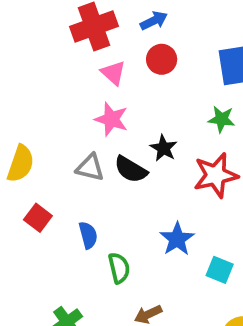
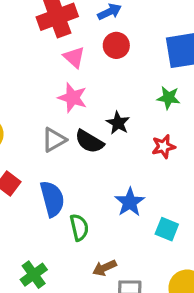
gray triangle: (90, 168) -> (54, 140), turned -44
red star: (216, 175) -> (163, 147), size x0.6
blue semicircle: (88, 235) -> (52, 199), size x1.5

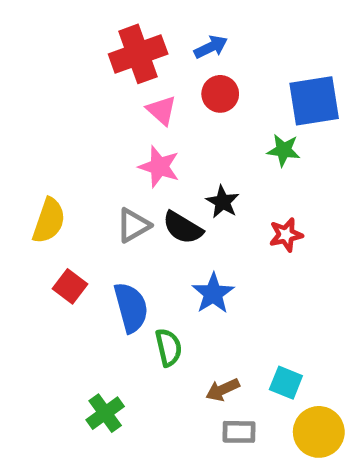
green star: (169, 98) -> (284, 150), moved
blue star: (130, 202) -> (213, 293), moved
cyan square: (167, 229) -> (286, 383), moved
brown arrow: (104, 268) -> (223, 390), moved

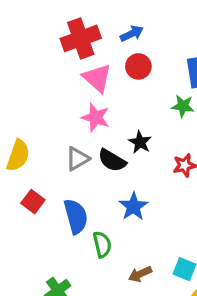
pink triangle: (162, 110) -> (97, 78), size x1.4

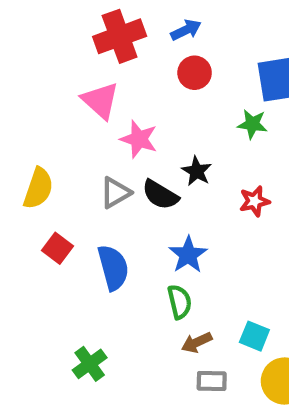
pink triangle: (97, 78) -> (100, 101), moved
green semicircle: (102, 244) -> (180, 302), moved

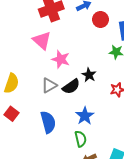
red circle: (195, 73) -> (100, 19), moved
black semicircle: (160, 195) -> (71, 87), turned -66
red square: (58, 248) -> (11, 114), moved

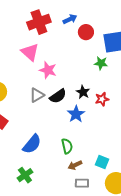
black star: (89, 75) -> (83, 92), moved
blue star: (85, 116) -> (76, 114), moved
blue semicircle: (48, 122) -> (32, 144), moved, turned 55

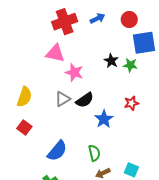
red circle: (86, 32) -> (129, 19), moved
pink triangle: (30, 52) -> (55, 53), turned -30
black star: (83, 92) -> (111, 61), moved

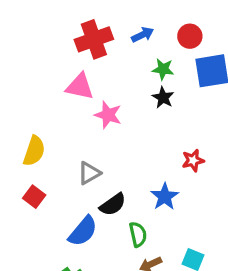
green star: (130, 65) -> (163, 69), moved
gray triangle: (63, 99) -> (89, 173), moved
black semicircle: (85, 100) -> (113, 204), moved
blue star: (104, 119) -> (165, 197), moved

